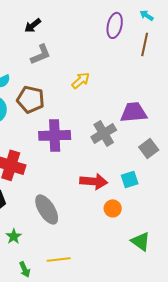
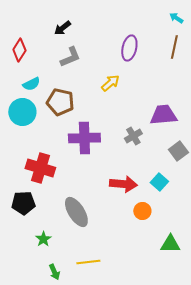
purple ellipse: (115, 25) -> (129, 48), moved
gray cross: (104, 133) -> (133, 136), size x0.7
cyan square: (130, 179) -> (159, 182), turned -30
green triangle: (141, 241) -> (170, 244), turned -35

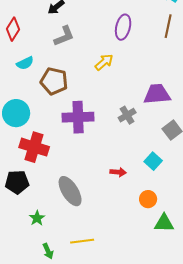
cyan circle: (22, 112) -> (16, 113), moved
red arrow: (123, 184) -> (118, 172), moved, size x0.6
orange circle: (142, 211) -> (148, 199), moved

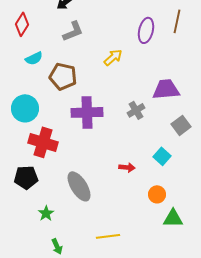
purple ellipse: (123, 27) -> (146, 30), moved
yellow line: (82, 241) -> (108, 236), moved

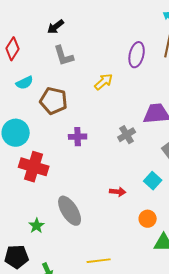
gray L-shape: (73, 31) -> (64, 56), turned 95
purple cross: (87, 112) -> (78, 137), size x0.6
black pentagon: (26, 177) -> (17, 257), moved
green star: (46, 213) -> (37, 226), moved

